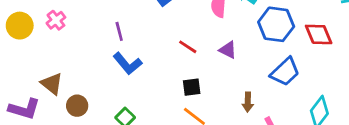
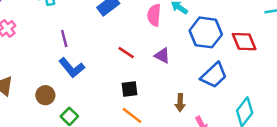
brown circle: (77, 106) -> (45, 95), moved

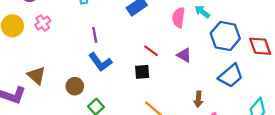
black square: (129, 89) -> (142, 72), moved

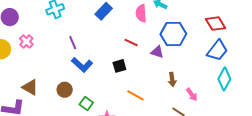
blue hexagon: (225, 36) -> (173, 34), moved
red line: (151, 51) -> (131, 43), moved
purple triangle: (184, 55) -> (157, 52), moved
blue trapezoid: (231, 76) -> (217, 51), moved

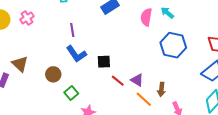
red line: (131, 43) -> (118, 81), moved
purple triangle: (157, 52) -> (137, 80), moved
black square: (119, 66) -> (104, 62), moved
orange line: (136, 95) -> (144, 99), moved

